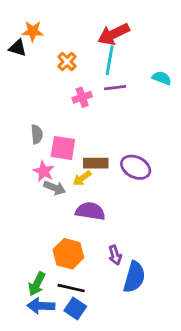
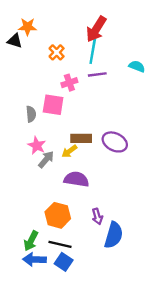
red arrow: (114, 34) -> (96, 29), turned -32
pink square: (63, 148) -> (53, 105), moved
gray arrow: (55, 188) -> (46, 159), turned -72

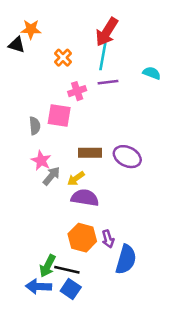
yellow arrow: (69, 151) -> (76, 178), moved
orange hexagon: (58, 215) -> (82, 238), moved
green arrow: (31, 241) -> (48, 266), moved

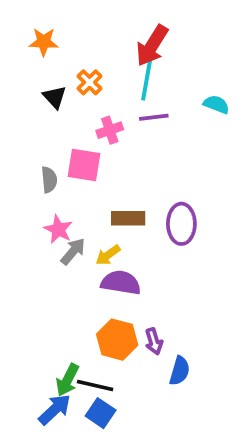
black triangle: (17, 45) -> (55, 97), moved, turned 30
purple ellipse: (127, 157) -> (181, 224), turned 64
blue semicircle: (126, 259) -> (180, 371), size x0.7
blue arrow: (39, 286) -> (55, 409), turned 135

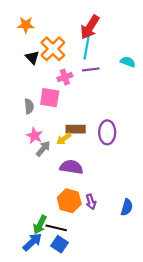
orange cross: (90, 82) -> (53, 49), size x1.6
yellow arrow: (108, 255) -> (64, 139), moved
blue semicircle: (180, 371) -> (127, 207), moved

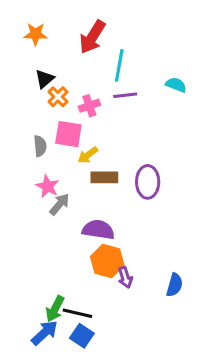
red arrow: (90, 27) -> (92, 37), moved
orange cross: (53, 49) -> (58, 97), moved, size x0.6
black triangle: (32, 57) -> (45, 79), turned 32
yellow arrow: (64, 139) -> (88, 155), moved
orange hexagon: (69, 201) -> (107, 261), moved

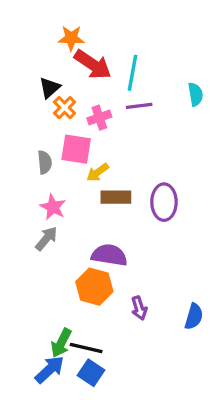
orange star: (36, 34) -> (71, 38), moved
red arrow: (92, 37) -> (93, 65), moved, turned -88
cyan semicircle: (176, 85) -> (195, 94), turned 60
gray arrow: (59, 204) -> (46, 239), moved
orange hexagon: (107, 261) -> (94, 287), moved

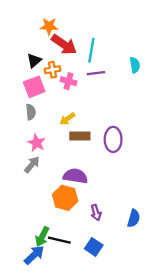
orange cross: (65, 108) -> (52, 70), moved, turned 35
pink cross: (99, 118) -> (69, 81), turned 35
pink square: (76, 149) -> (34, 87), moved, turned -30
blue square: (91, 373) -> (94, 247), moved

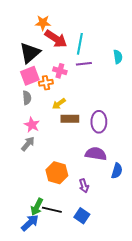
black triangle: (34, 61) -> (30, 53), size x1.6
orange cross: (52, 70) -> (46, 83), moved
purple semicircle: (75, 176) -> (96, 154), moved
blue semicircle: (134, 218) -> (117, 171), moved

